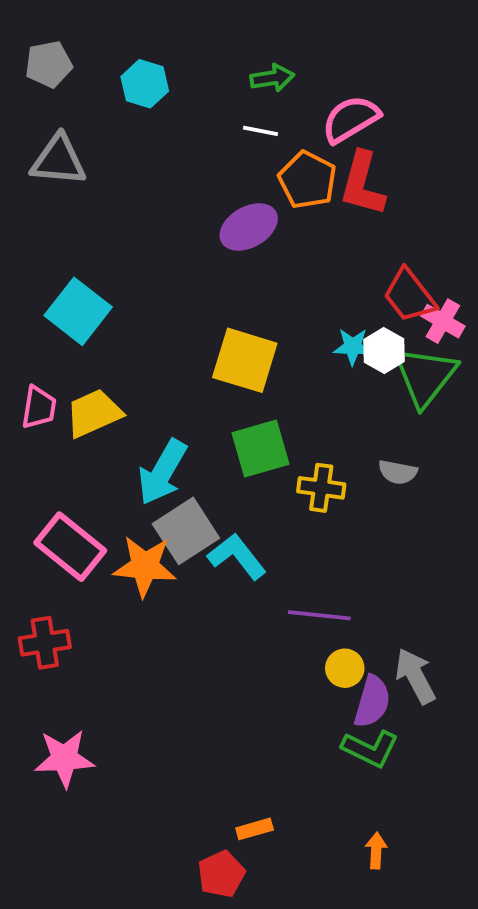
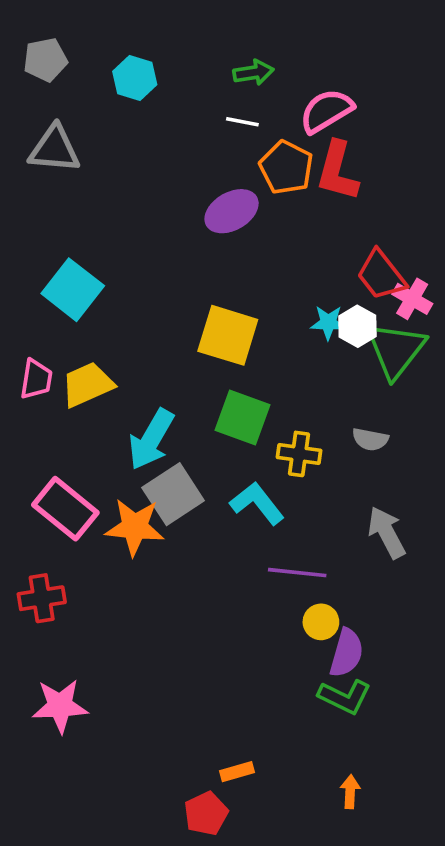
green square: (260, 449) -> (242, 417), turned 36
cyan L-shape: (237, 556) -> (257, 503), moved
gray arrow: (415, 676) -> (387, 532), moved

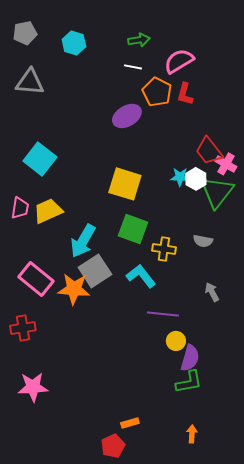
red L-shape: (337, 171) -> (185, 94), size x0.7
gray arrow: (387, 532) -> (212, 292), size x0.7
green L-shape: (345, 697) -> (189, 382), turned -36

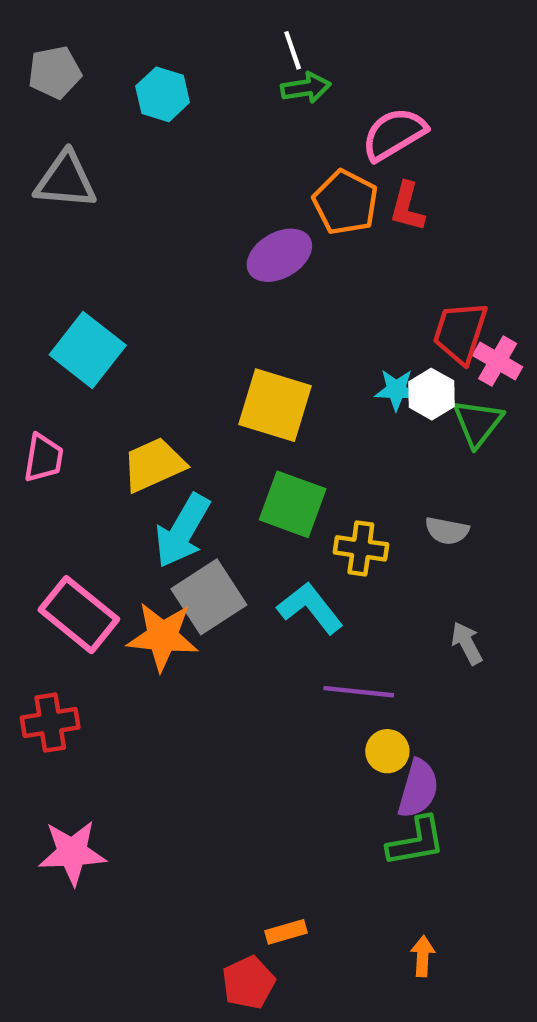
white line: (133, 67) -> (293, 50), moved, turned 60
red trapezoid: (209, 151) -> (460, 332), turned 56
green triangle: (217, 192) -> (478, 423), size x0.7
yellow trapezoid: (48, 211) -> (154, 465), moved

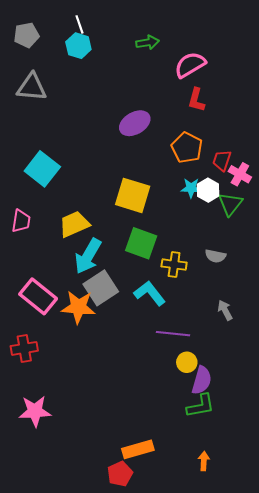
white line: (293, 50) -> (80, 24), moved
orange pentagon: (346, 202) -> (187, 148), moved
red trapezoid: (460, 332) -> (222, 160), size x0.7
orange rectangle: (286, 932) -> (138, 449), size x1.6

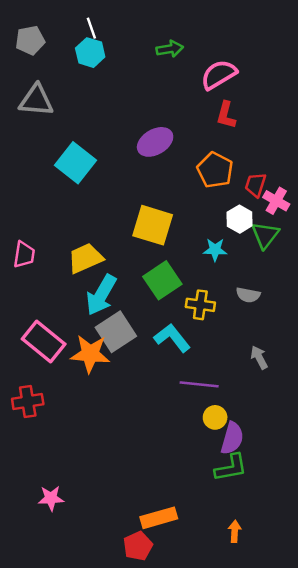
cyan square: (42, 169) -> (75, 163), moved
cyan star: (191, 188) -> (215, 250), moved
green square: (141, 243) -> (162, 280), turned 36
pink star: (35, 411) -> (51, 498), moved, size x0.7

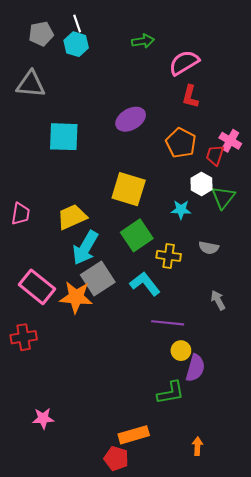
gray pentagon: (30, 40) -> (41, 34), moved
cyan square: (75, 163) -> (64, 137), turned -36
pink cross: (276, 201) -> (230, 141), moved
green L-shape: (231, 468) -> (171, 393), moved
red pentagon: (138, 546) -> (116, 459), turned -30

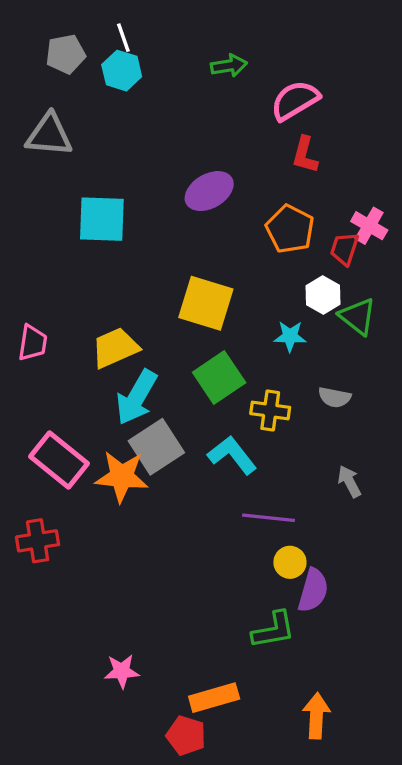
green triangle: (223, 197) -> (358, 316), turned -30
pink star: (43, 418) -> (122, 671), moved
orange arrow: (197, 446) -> (316, 716), size x1.5

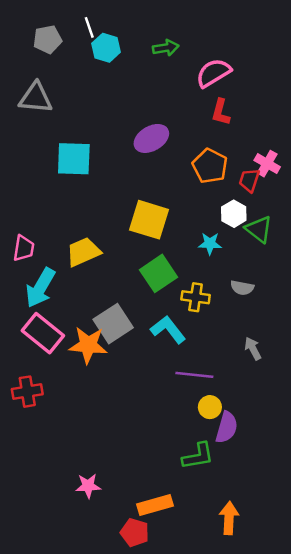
cyan hexagon: (122, 71) -> (106, 48), moved
cyan arrow: (137, 397) -> (40, 288), moved

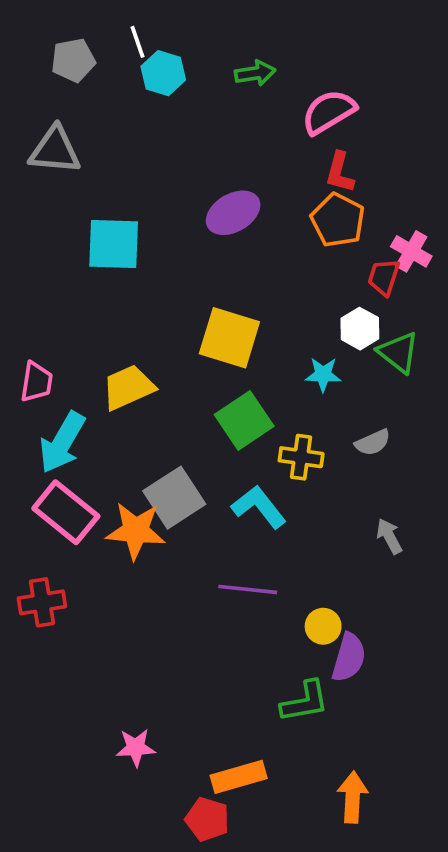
orange pentagon: (210, 166) -> (338, 220), moved
gray semicircle: (242, 288) -> (373, 442), turned -35
purple line: (194, 375) -> (248, 589), moved

